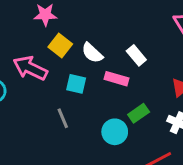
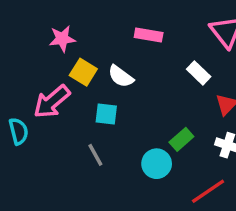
white rectangle: (136, 55) -> (199, 73), moved
pink arrow: (30, 68) -> (52, 102), turned -60
pink rectangle: (116, 79) -> (149, 35), moved

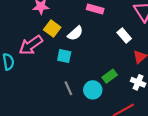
white semicircle: (121, 76) -> (75, 33), turned -84
gray line: (95, 155) -> (68, 88), moved

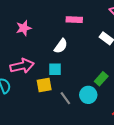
yellow square: (52, 28) -> (44, 85), moved, turned -35
pink arrow: (31, 45) -> (22, 66), turned -145

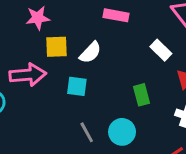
green rectangle: (101, 79) -> (142, 95), moved, turned -64
yellow square: (44, 85) -> (56, 47), moved

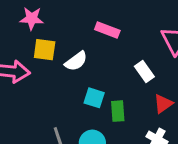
cyan square: (77, 86) -> (94, 98), moved

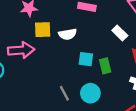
white semicircle: (76, 61) -> (68, 34), turned 36

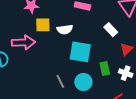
cyan square: (86, 59) -> (80, 52), size x1.6
green rectangle: (105, 66) -> (105, 69), moved

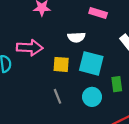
yellow square: (43, 25) -> (61, 64), moved
gray line: (60, 81) -> (58, 96), moved

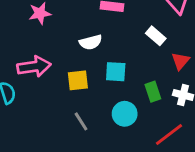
cyan square: (91, 63) -> (116, 72), size x0.7

